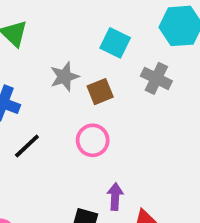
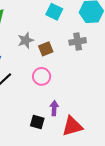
cyan square: (115, 43) -> (54, 12), moved
gray cross: (156, 78) -> (78, 41), turned -35

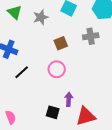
gray star: (26, 40) -> (41, 17), moved

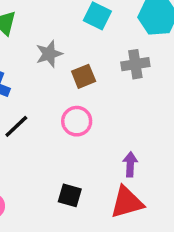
gray star: (41, 17) -> (49, 54), moved
purple arrow: (69, 99) -> (130, 164), moved

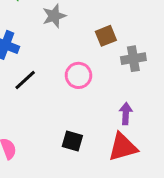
gray cross: (135, 64) -> (133, 59), moved
brown square: (84, 76) -> (106, 36), moved

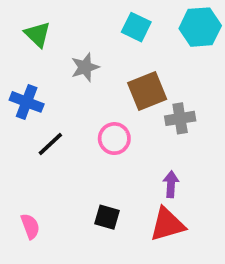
brown square: (106, 36) -> (147, 91), size x1.5

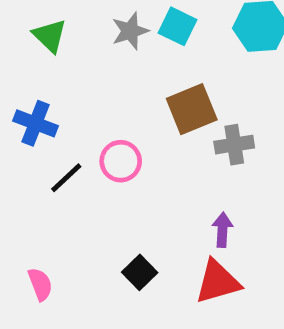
gray star: (85, 67) -> (130, 31), moved
pink circle: (114, 139) -> (121, 161), moved
black square: (107, 217) -> (140, 272), turned 30

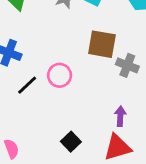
brown square: (192, 109) -> (102, 44), turned 32
gray cross: (234, 145) -> (127, 65), turned 30

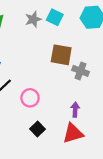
pink circle: (60, 75) -> (30, 98), moved

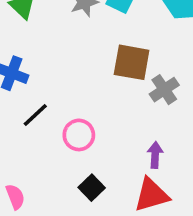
gray cross: (80, 71) -> (164, 90), turned 35

